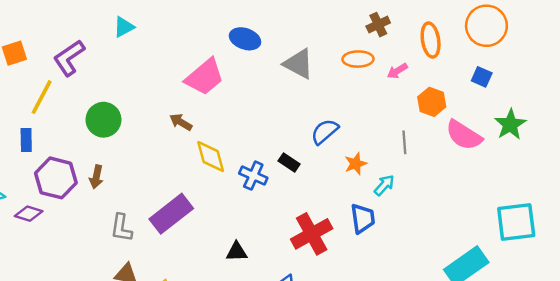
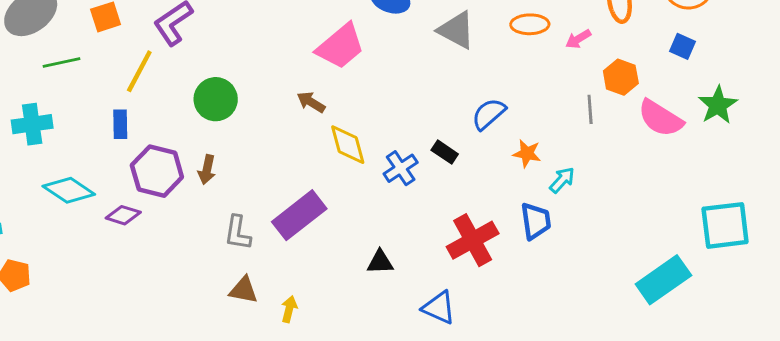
gray line: (404, 142) -> (590, 109), moved
orange star: (356, 164) -> (527, 153), turned 30
blue cross: (253, 176) -> (401, 168), turned 32

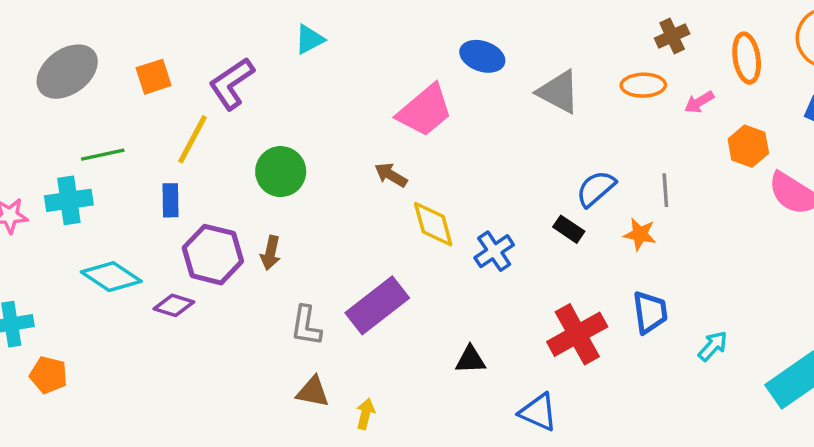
green line: (61, 62) -> (103, 155), moved
gray line: (590, 109) -> (665, 190), moved
black rectangle: (445, 152) -> (569, 229), moved
cyan arrow: (562, 180) -> (713, 346), moved

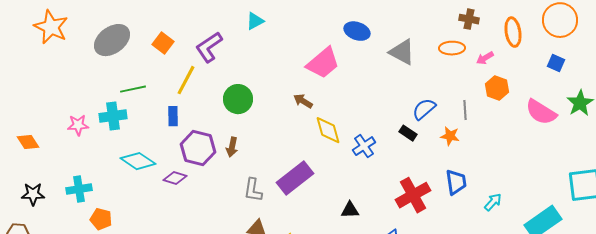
brown cross: (672, 36) -> (469, 19), turned 36
orange square: (154, 77) -> (163, 43), turned -35
orange hexagon: (748, 146) -> (497, 88), moved

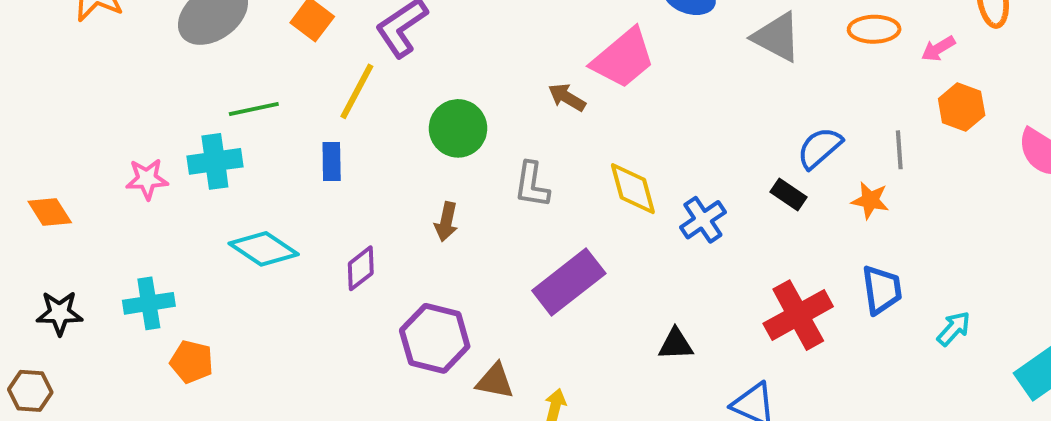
brown arrow: (303, 101) -> (567, 97), moved
purple hexagon: (198, 148) -> (435, 338), moved
purple diamond: (175, 178) -> (361, 268), moved, turned -55
gray L-shape: (253, 190) -> (532, 185), moved

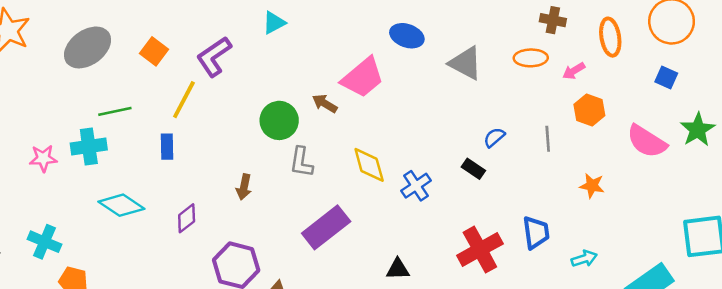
green circle: (458, 128) -> (279, 120), moved
blue semicircle: (820, 148) -> (494, 137), size x0.7
orange star: (870, 200) -> (592, 186), moved
cyan cross: (149, 303) -> (44, 242), turned 32
cyan arrow: (954, 329) -> (584, 259), turned 30

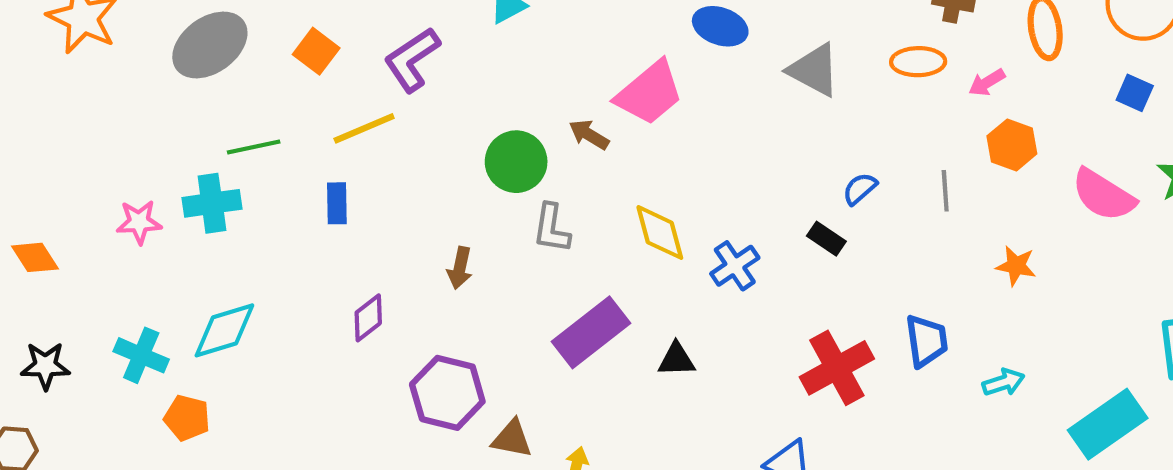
yellow line: (184, 100) -> (364, 128), turned 39
cyan diamond: (121, 205) -> (224, 330), moved, turned -51
black triangle: (398, 269) -> (676, 360), moved

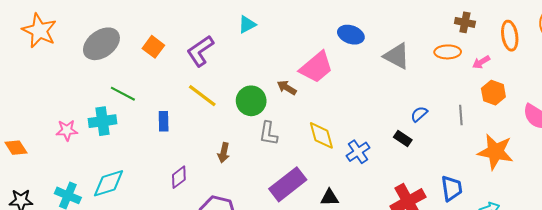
yellow line: (364, 128) -> (202, 96), moved, turned 60
green line: (254, 147) -> (123, 94), turned 40
orange star: (1016, 266) -> (495, 152), size x1.8

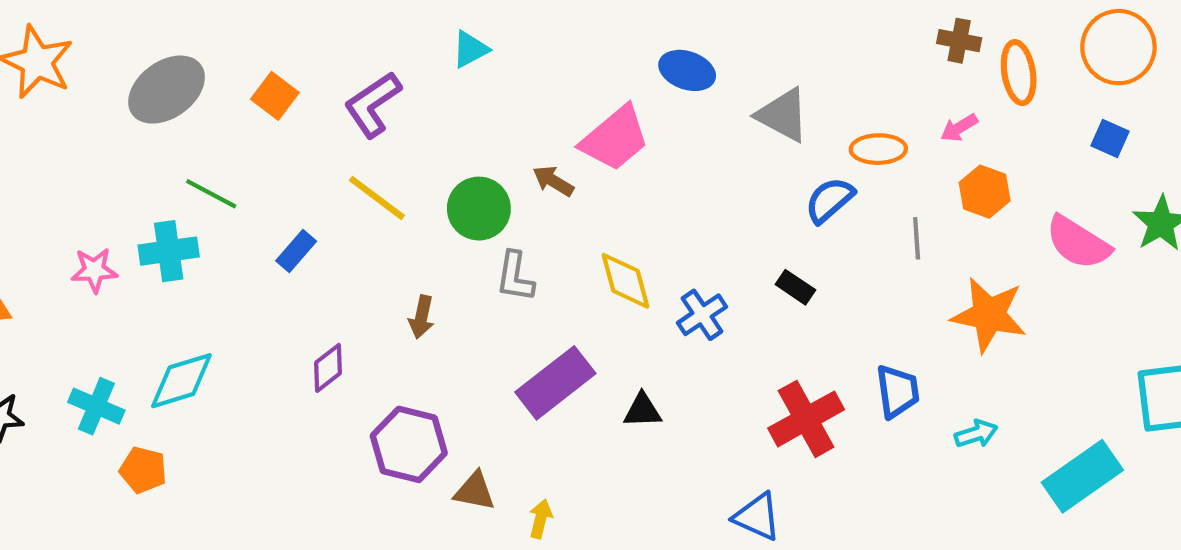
brown cross: (465, 22) -> (959, 41), moved
orange ellipse: (448, 52) -> (878, 149), moved
blue semicircle: (419, 114) -> (829, 200), moved, size x1.4
blue rectangle: (164, 121) -> (296, 251), turned 42

